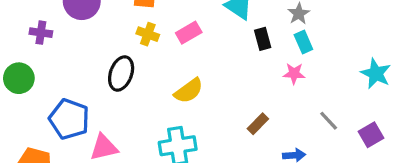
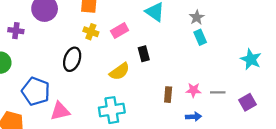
black rectangle: (263, 39) -> (144, 54), moved
pink star: (294, 73) -> (193, 90), moved
gray line: (329, 121) -> (218, 92), turned -48
brown rectangle: (258, 124) -> (168, 95), turned -40

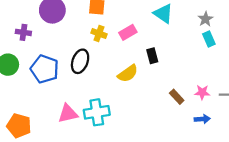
blue pentagon: (36, 91) -> (45, 69), moved
brown rectangle: (168, 95) -> (177, 97), turned -48
cyan cross: (112, 110) -> (97, 112), moved

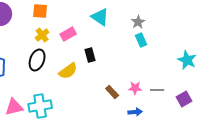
yellow cross: (99, 34) -> (42, 35), turned 32
black ellipse: (80, 61) -> (37, 60), moved

